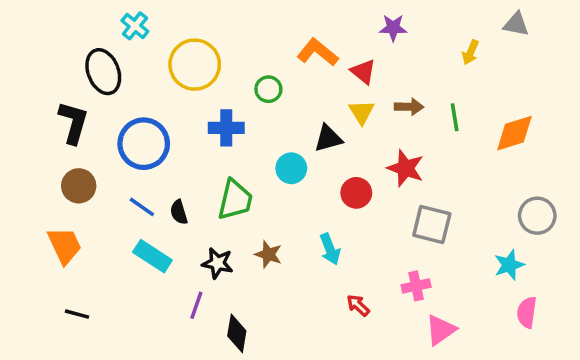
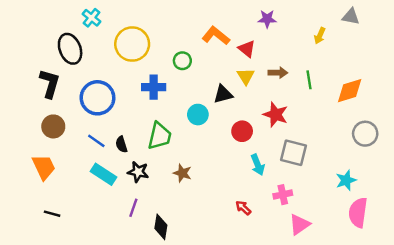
gray circle: (537, 216) -> (365, 134), moved
cyan arrow: (330, 249) -> (258, 165), moved
black star: (217, 263) -> (138, 172), moved
pink semicircle: (527, 312) -> (358, 212), size x1.4

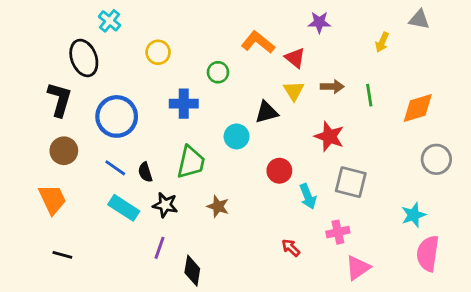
yellow circle: (132, 44) -> (158, 52), size x0.6
red circle: (242, 131) -> (279, 171), moved

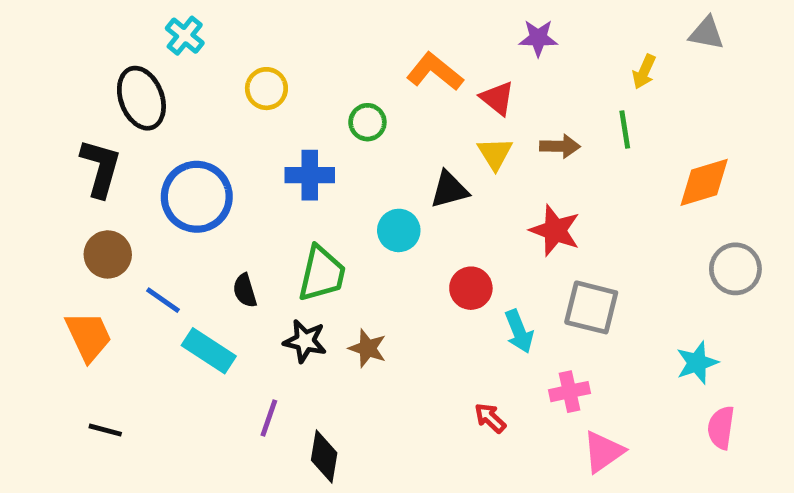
green line: (369, 95) -> (625, 129), moved
blue line: (115, 168) -> (163, 300), moved
black star: (165, 205) -> (305, 341), moved
pink semicircle: (428, 253) -> (721, 428), size x0.7

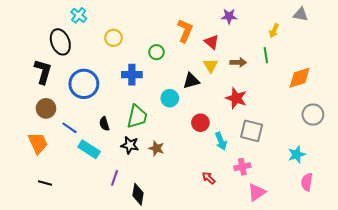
orange L-shape: (435, 72) -> (185, 31), turned 75

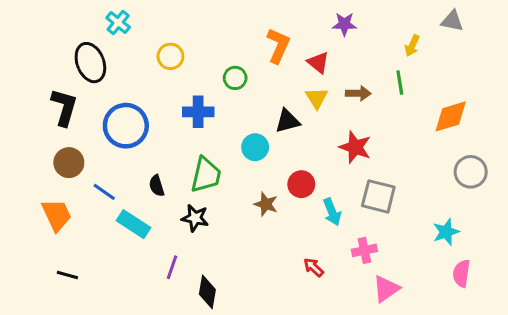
brown star: (156, 148) -> (266, 204), moved

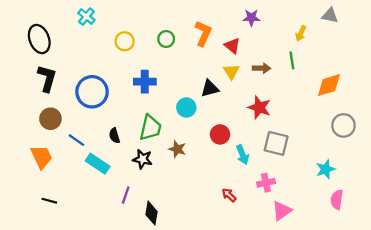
black ellipse: (90, 63) -> (39, 39), moved
green circle: (235, 78) -> (166, 39), moved
brown star: (266, 204) -> (177, 149), moved

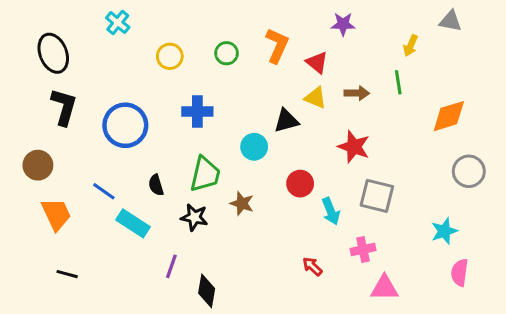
yellow triangle: (231, 72) -> (315, 98), turned -36
brown circle: (50, 119) -> (38, 165), moved
pink triangle: (282, 211) -> (384, 288), turned 35

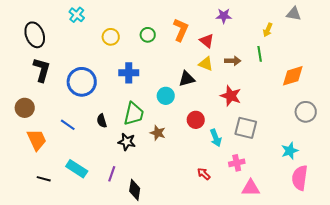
cyan rectangle: (133, 223) -> (77, 169), moved
pink semicircle: (460, 272) -> (300, 178), size x1.4

